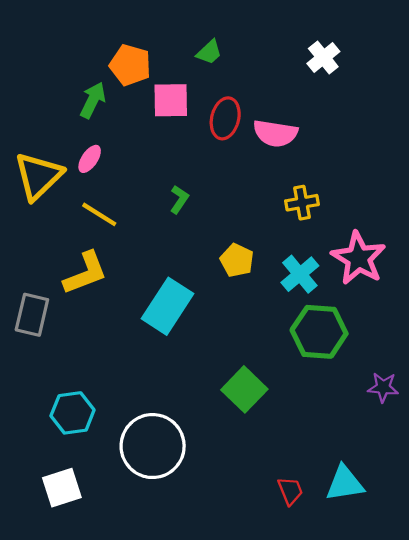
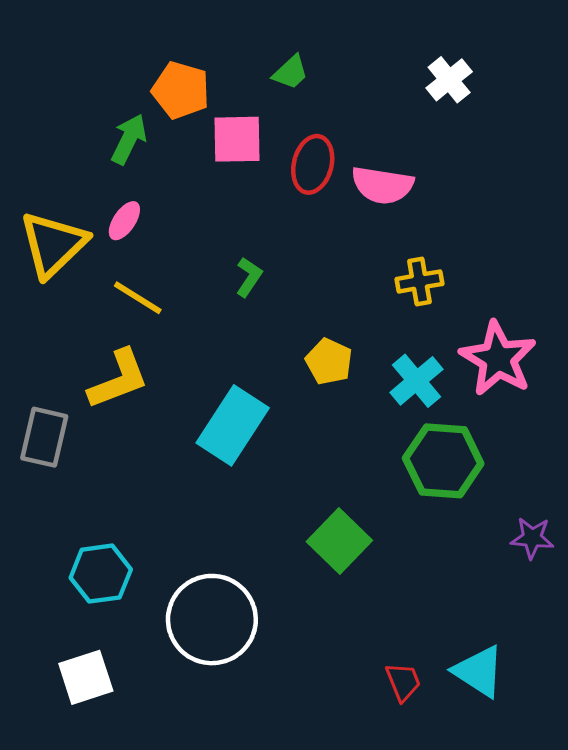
cyan triangle: (345, 483) -> (479, 671), turned 42

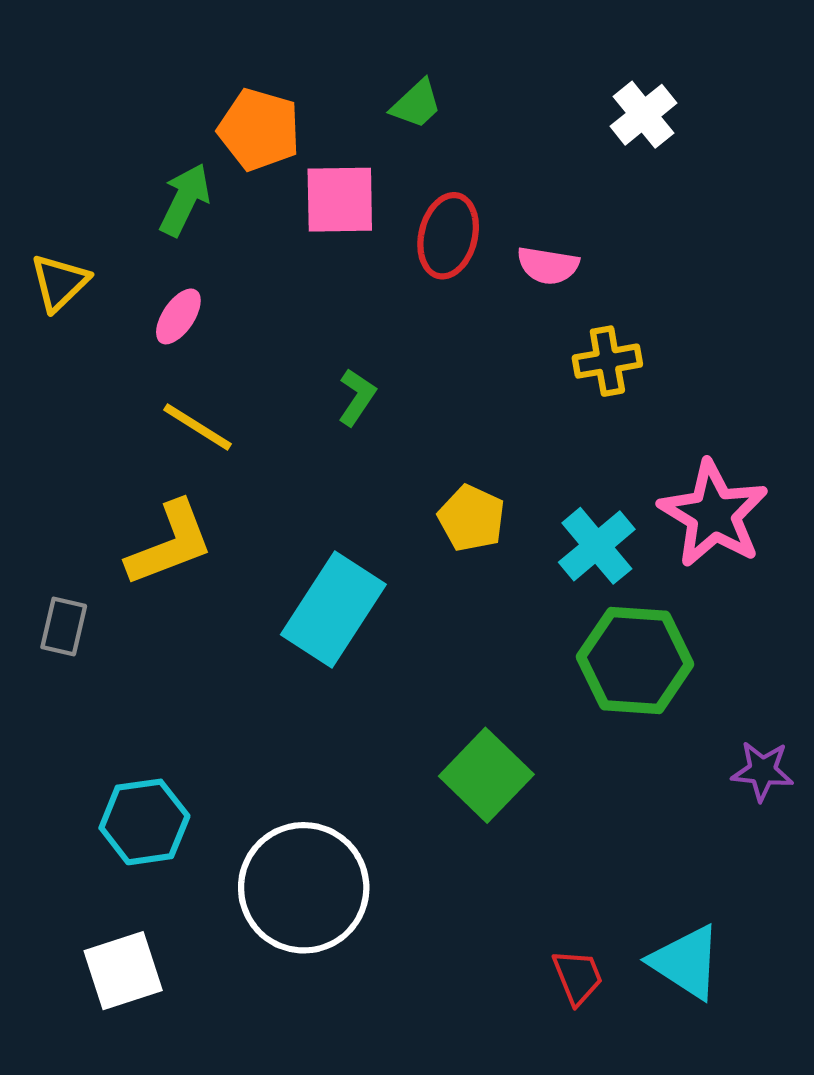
pink semicircle: (382, 185) -> (548, 265), size x0.7
yellow triangle: (53, 244) -> (59, 282), moved, size x0.6
yellow cross: (419, 281) -> (607, 361), moved
gray rectangle: (44, 437) -> (64, 627), size x0.7

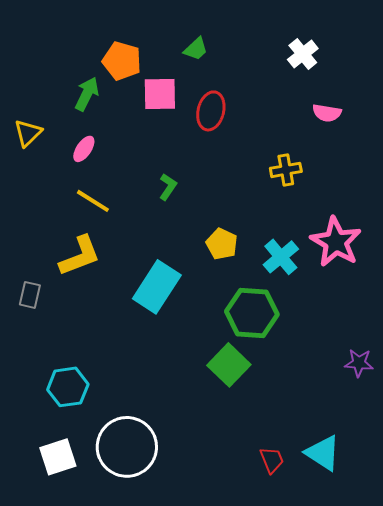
pink semicircle: (548, 265) -> (327, 113), moved
green hexagon: (635, 661) -> (252, 313), moved
white circle: (304, 888) -> (127, 447), moved

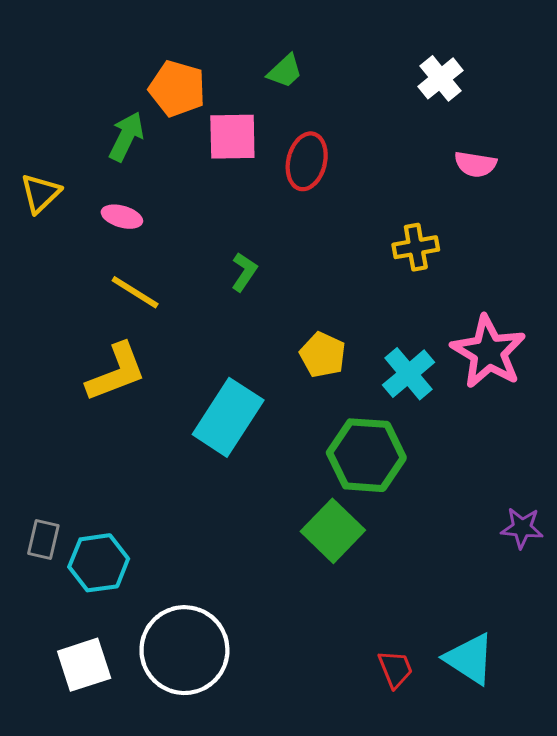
pink ellipse: (84, 149) -> (122, 217), turned 72
gray rectangle: (30, 295) -> (43, 540), moved

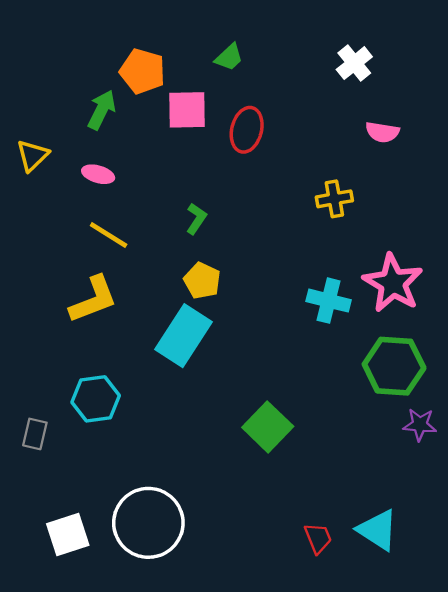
yellow pentagon: (323, 355) -> (202, 281), moved
cyan cross: (408, 374) -> (329, 301), turned -36
green hexagon: (366, 455) -> (394, 366), moved
cyan hexagon: (99, 563) -> (96, 399), moved

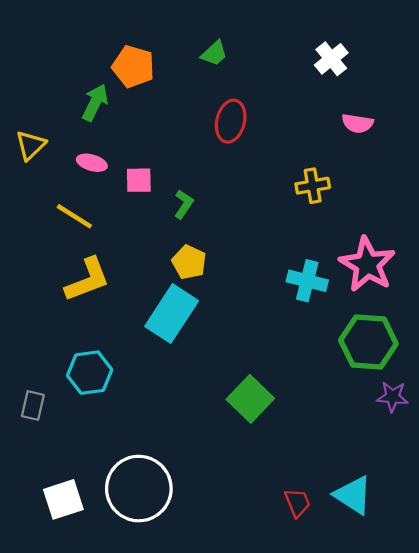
pink square: (187, 110) -> (139, 180), moved, size x0.7
yellow line: (109, 235) -> (74, 216), moved

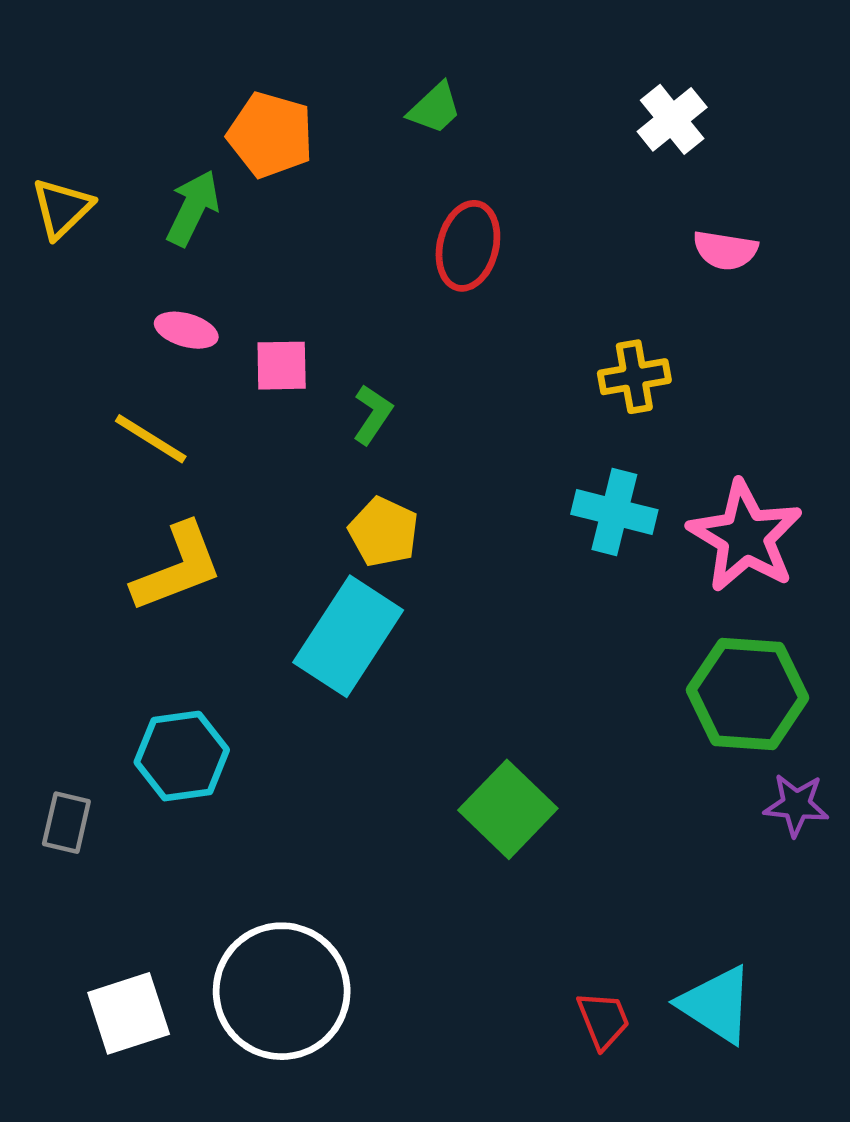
yellow triangle: (31, 145) -> (62, 208), moved
cyan cross: (307, 281) -> (614, 512), moved

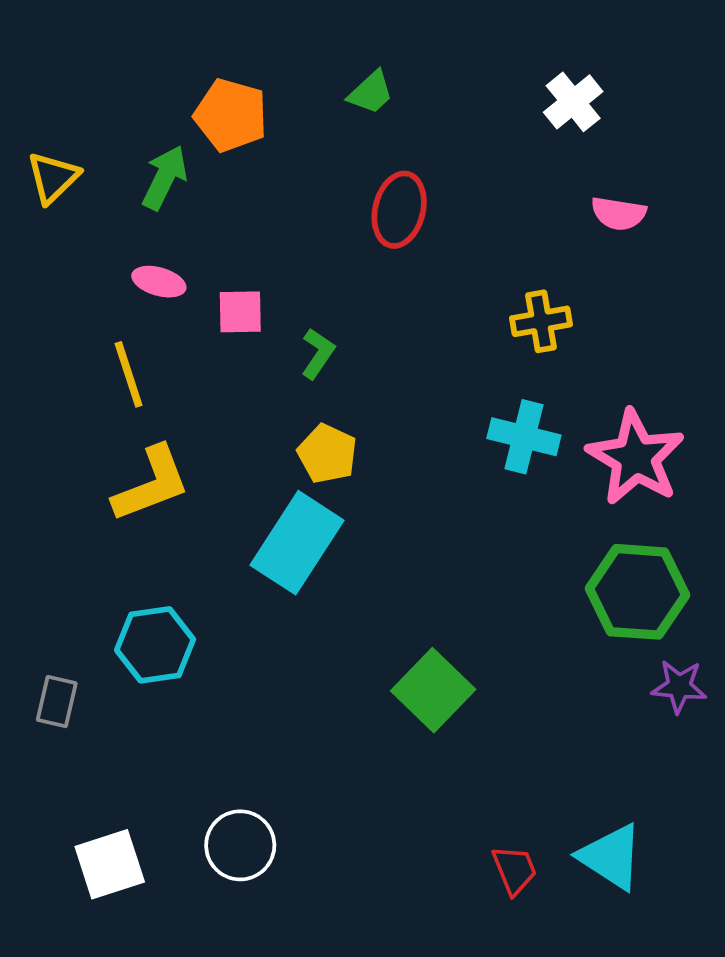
yellow line: (151, 439) -> (129, 374), turned 40
white circle: (282, 991) -> (240, 845), size x0.6

